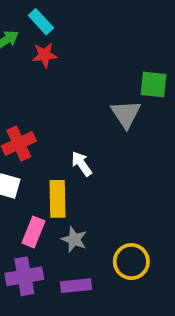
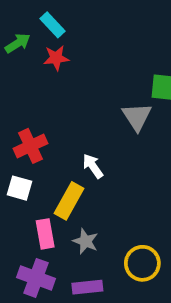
yellow rectangle: (58, 199) -> (69, 201), turned 30
pink rectangle: (34, 232) -> (45, 234), turned -32
purple cross: (24, 276) -> (36, 278), turned 30

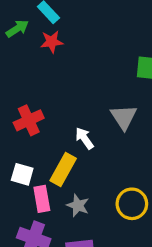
gray triangle: (137, 117) -> (124, 117), moved
white square: (19, 188) -> (22, 174), moved
yellow circle: (142, 263) -> (132, 204), moved

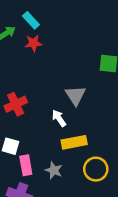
gray triangle: (124, 117) -> (75, 95), moved
yellow rectangle: (63, 169) -> (74, 142), moved, turned 50

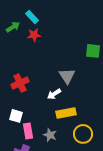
white arrow: (59, 118) -> (54, 94), turned -88

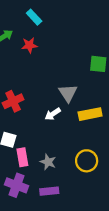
cyan rectangle: (32, 17) -> (34, 17), moved
yellow rectangle: (66, 113) -> (90, 114), moved

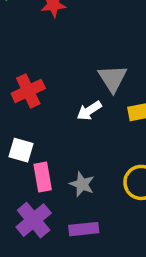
purple cross: (17, 185) -> (34, 220), turned 30

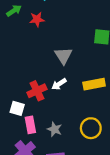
gray triangle: (113, 78) -> (63, 56), moved
red cross: (28, 91) -> (37, 91), moved

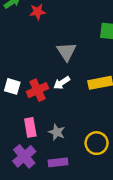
white square: (17, 108) -> (12, 86), moved
yellow circle: (91, 128) -> (97, 143), moved

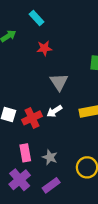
red star: (38, 12) -> (44, 48), moved
purple rectangle: (58, 162) -> (51, 185), turned -30

